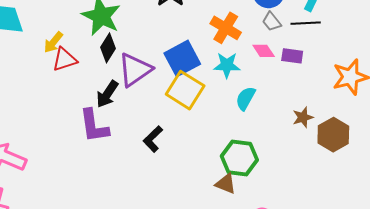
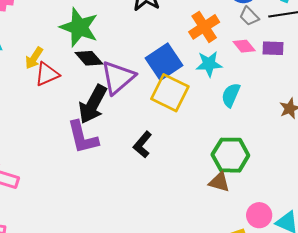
orange cross: (226, 28) -> (204, 27), turned 32
black diamond: (108, 48) -> (89, 58), turned -68
black arrow: (107, 94) -> (93, 104), size x1.4

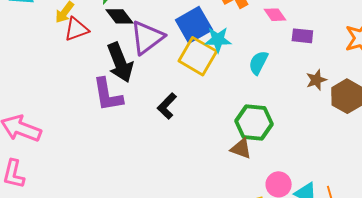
purple rectangle: (273, 48) -> (302, 36), moved
cyan star: (209, 64) -> (218, 40), moved
black arrow: (93, 104) -> (120, 62), turned -54

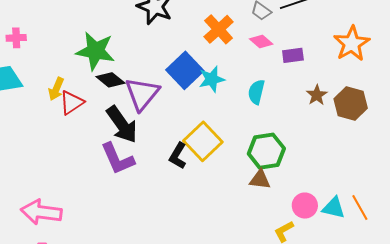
yellow square: (198, 56) -> (203, 141), moved, turned 30

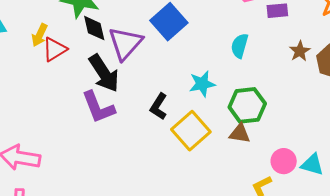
cyan star: (212, 79) -> (202, 84), moved
black diamond: (110, 80) -> (94, 28), turned 36
yellow square: (203, 141) -> (191, 131), moved

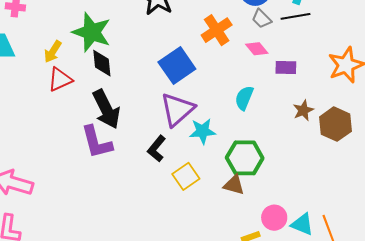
yellow arrow: (40, 35) -> (53, 52), moved
purple triangle: (125, 43) -> (177, 109), moved
yellow square: (191, 131) -> (186, 176), size x0.7

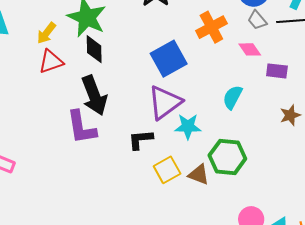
black L-shape: (157, 149) -> (141, 140), turned 40
brown triangle: (234, 185) -> (199, 175), moved

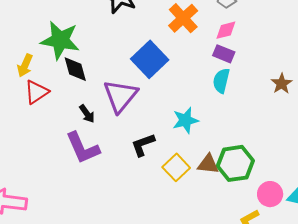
pink diamond: (250, 49) -> (226, 30), turned -55
purple rectangle: (277, 71) -> (224, 54), moved, turned 30
black arrow: (94, 95) -> (87, 114), size x0.5
purple triangle: (165, 102) -> (120, 96), moved
green hexagon: (227, 157) -> (235, 163), moved

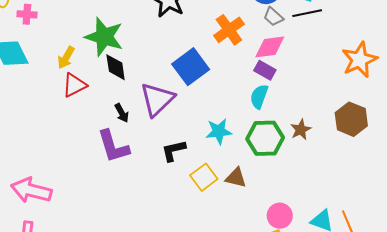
pink diamond: (226, 30) -> (270, 47), size x1.4
brown star: (282, 84) -> (301, 130), moved
green hexagon: (235, 163) -> (265, 138), moved
pink circle: (270, 194) -> (280, 216), moved

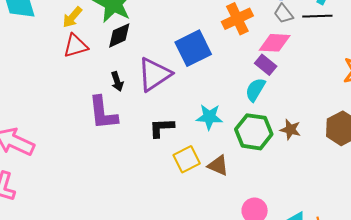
black diamond: (116, 67) -> (119, 35), turned 64
brown star: (301, 130) -> (290, 130), turned 30

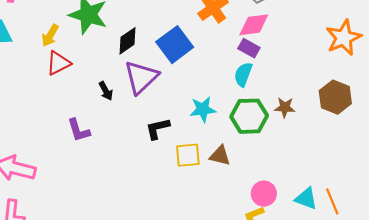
black diamond: (119, 35) -> (127, 41), moved
purple L-shape: (103, 113) -> (79, 130), moved, size x0.7
yellow square: (187, 159) -> (188, 155), turned 32

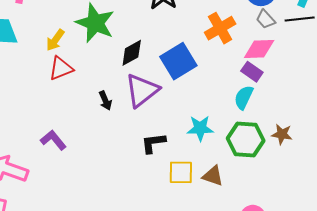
purple L-shape: (79, 130) -> (53, 140), moved, turned 152

